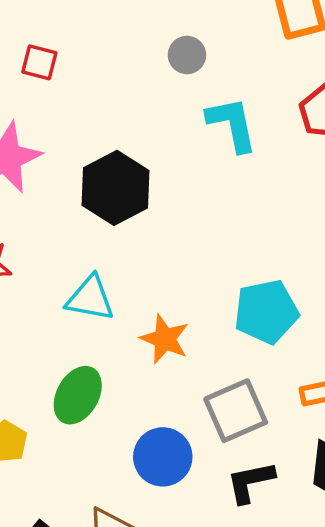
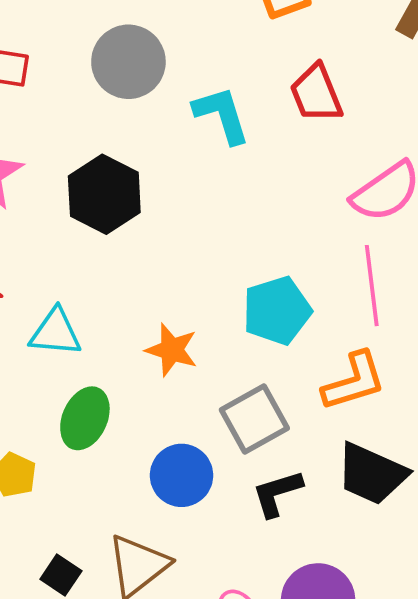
gray circle: (187, 55) -> (128, 62), moved, size x1.8
cyan triangle: (90, 298) -> (56, 332), moved

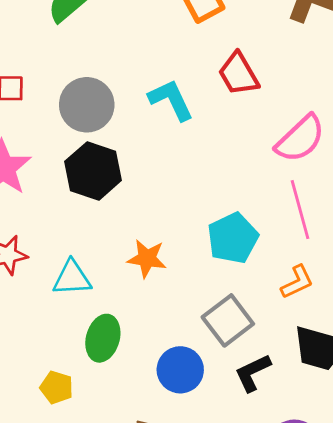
gray circle: (128, 62) -> (87, 105), moved
orange star: (172, 350) -> (147, 259), moved
orange L-shape: (354, 381) -> (297, 282), size x0.7

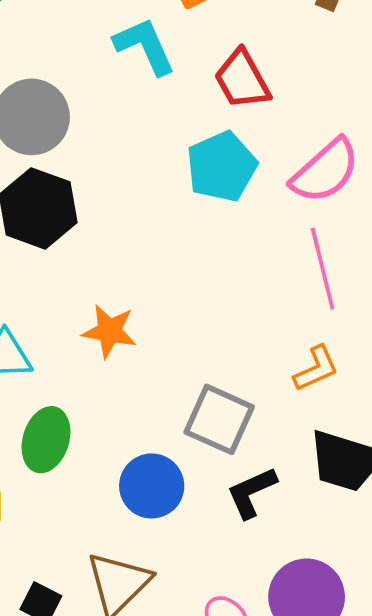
cyan L-shape: (171, 100) -> (145, 46), moved
cyan pentagon: (233, 238) -> (222, 167), moved
gray square: (228, 320) -> (219, 419), turned -30

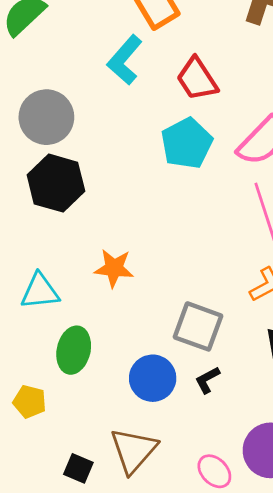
cyan L-shape: (145, 46) -> (125, 60), turned -111
black L-shape: (252, 492) -> (207, 380), moved, size x0.7

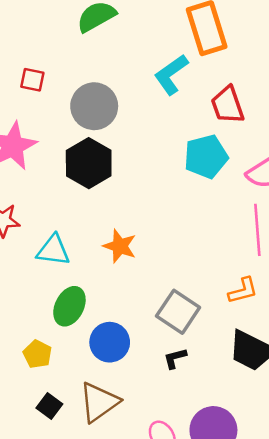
blue circle: (153, 378) -> (110, 342), moved
yellow pentagon: (30, 402) -> (37, 354), moved

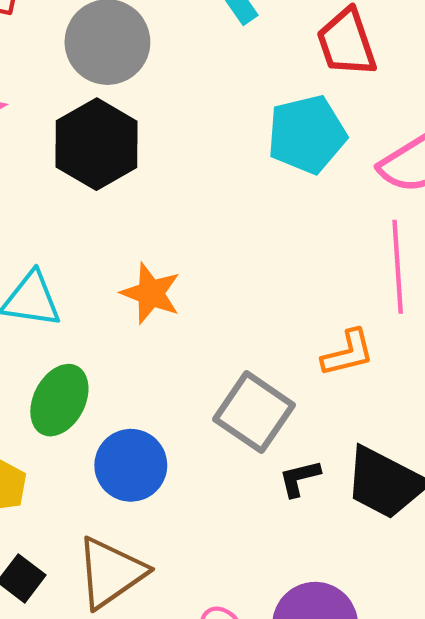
orange L-shape: (243, 291) -> (348, 353), moved
black L-shape: (175, 358) -> (299, 478), moved

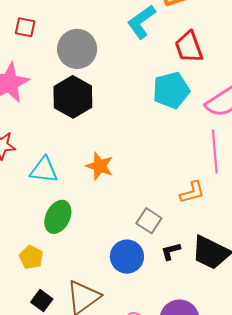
gray square: (254, 412) -> (149, 221), size x0.7
blue circle: (131, 465) -> (127, 257), moved

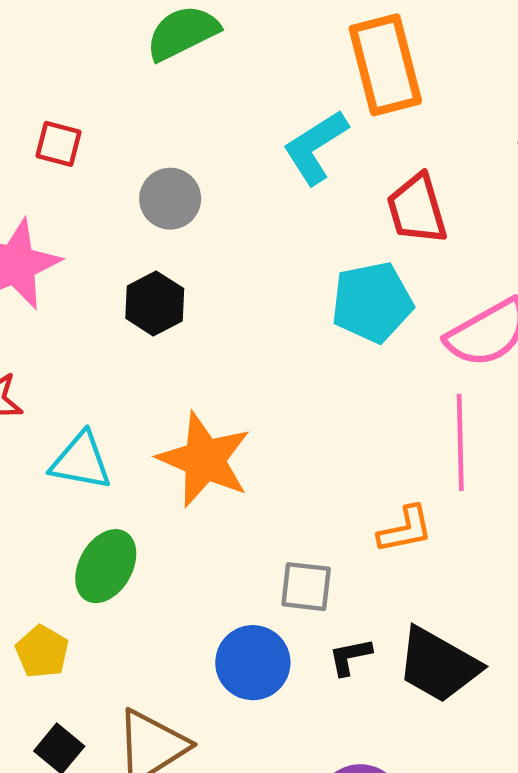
gray circle: (77, 49) -> (170, 199), size x0.7
black hexagon: (73, 97) -> (155, 303), size x0.7
orange star: (100, 166) -> (204, 460), size x1.5
gray square: (149, 221) -> (306, 587), turned -30

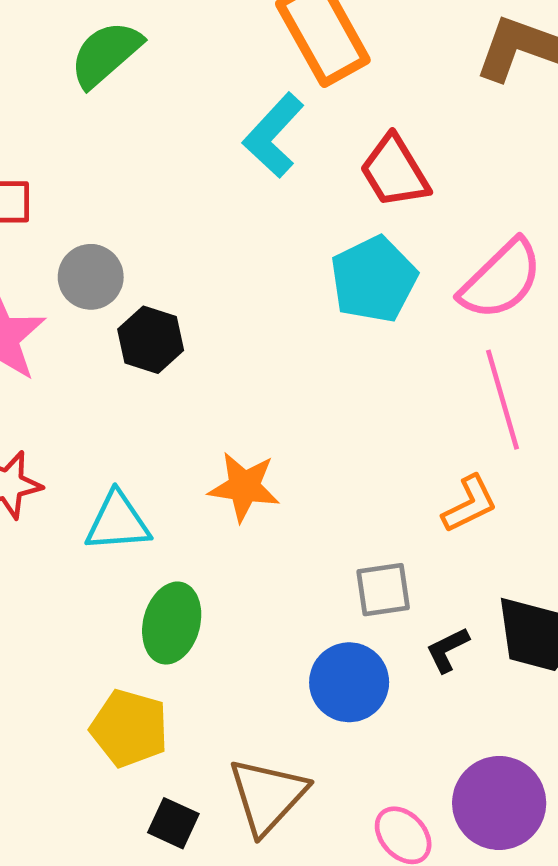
gray circle: (170, 199) -> (91, 277), moved
orange star: (204, 460) -> (244, 487), size x0.7
yellow pentagon: (42, 652) -> (129, 728), size x1.4

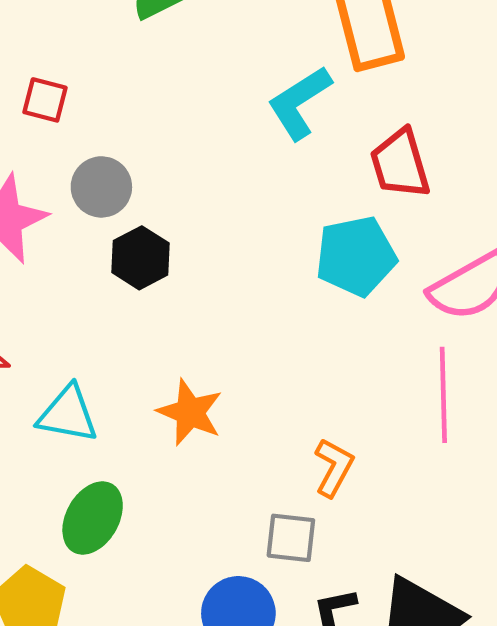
orange L-shape: (470, 504) -> (334, 467), moved, turned -50

